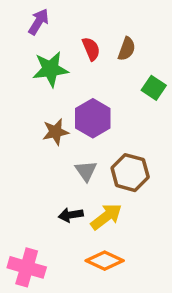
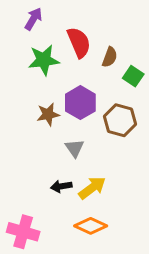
red semicircle: (91, 49) -> (79, 42), size x1.5
brown semicircle: (127, 49) -> (110, 57), moved
brown hexagon: (130, 173) -> (120, 120), moved

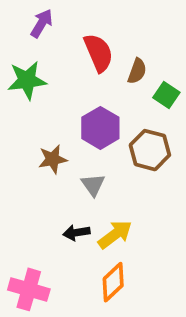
green star: (44, 60) -> (27, 80), moved
brown star: (48, 114) -> (53, 159), moved
orange diamond: (91, 226) -> (113, 282), turned -68

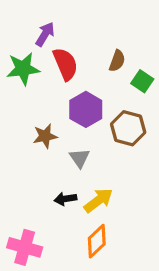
purple arrow: (42, 23) -> (45, 34), moved
red semicircle: (99, 53) -> (65, 64), moved

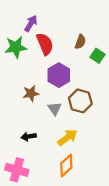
brown hexagon: (128, 128) -> (80, 101), moved
black arrow: (65, 199) -> (29, 136), moved

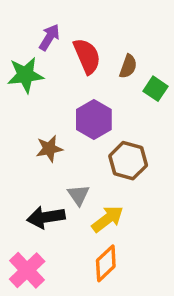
red semicircle: (45, 44) -> (87, 56), moved
gray triangle: (54, 108) -> (78, 195), moved
black arrow: (29, 136) -> (46, 217), size x1.5
pink cross: (17, 170) -> (27, 270), turned 30

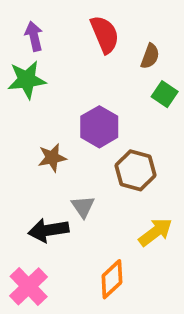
purple arrow: (49, 37) -> (34, 36), moved, turned -44
red semicircle: (87, 56) -> (105, 34), moved
brown semicircle: (128, 66) -> (150, 56), moved
yellow arrow: (108, 219) -> (155, 232), moved

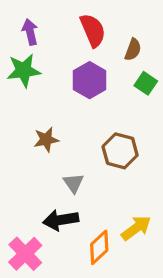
purple hexagon: (99, 127) -> (90, 80), moved
black arrow: (48, 230) -> (61, 220), moved
yellow arrow: (155, 232) -> (136, 228), moved

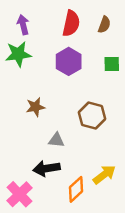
red semicircle: (93, 30) -> (71, 23), turned 35
brown semicircle: (133, 50) -> (104, 25), moved
green square: (146, 83) -> (112, 64), turned -35
gray triangle: (73, 183) -> (56, 140), turned -49

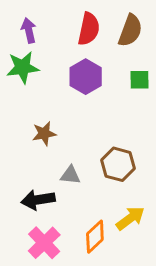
brown semicircle: (104, 25) -> (130, 30), size x1.5
brown hexagon: (92, 116) -> (118, 164), moved
black arrow: (47, 168) -> (38, 200), moved
pink cross: (19, 194) -> (44, 243), moved

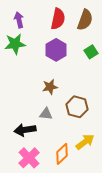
green square: (140, 80) -> (91, 52), turned -32
brown star: (44, 134) -> (50, 87), moved

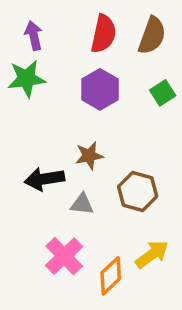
black arrow: (25, 130) -> (44, 179), moved
pink cross: (29, 158) -> (64, 256), moved

